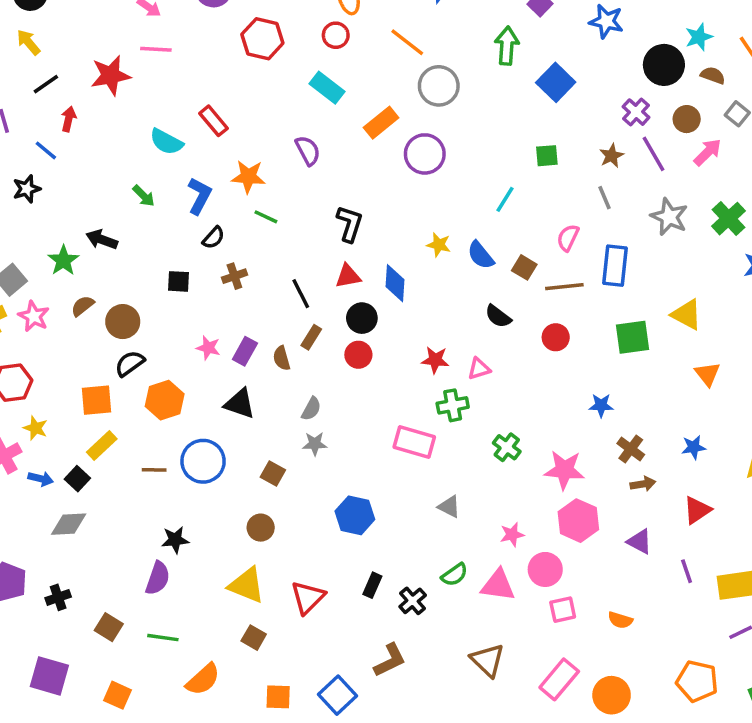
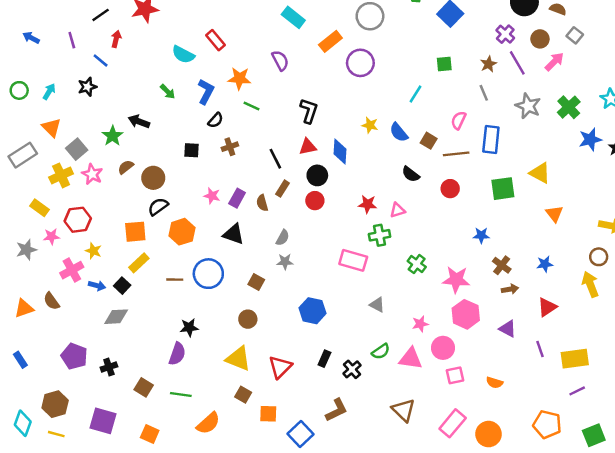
orange square: (278, 697) -> (268, 414), moved

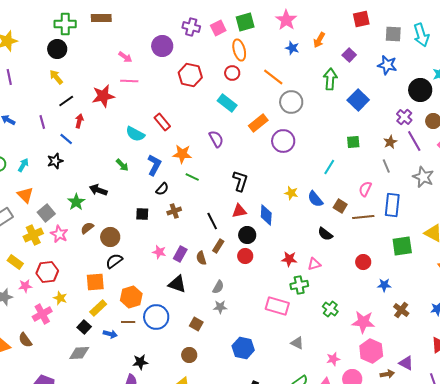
red circle: (450, 189) -> (363, 262), moved
orange hexagon: (182, 232) -> (131, 297), moved
blue arrow: (97, 286) -> (110, 334), moved
brown arrow: (510, 289) -> (387, 374), moved

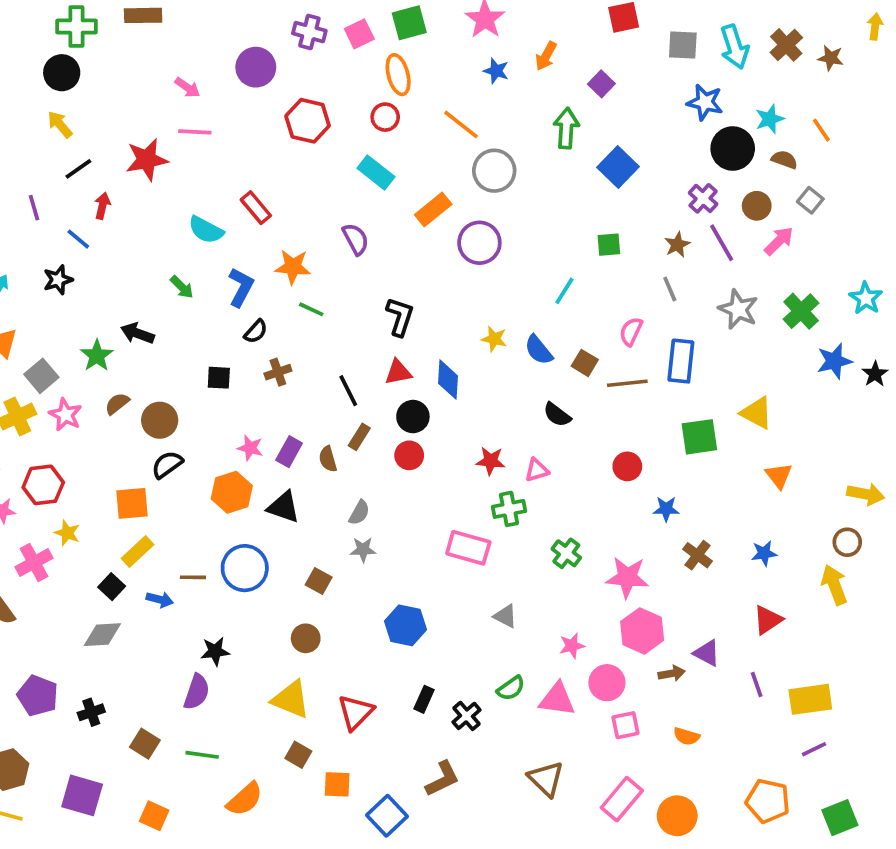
blue star: (387, 65) -> (705, 102), moved
orange hexagon: (131, 297) -> (232, 492), moved

